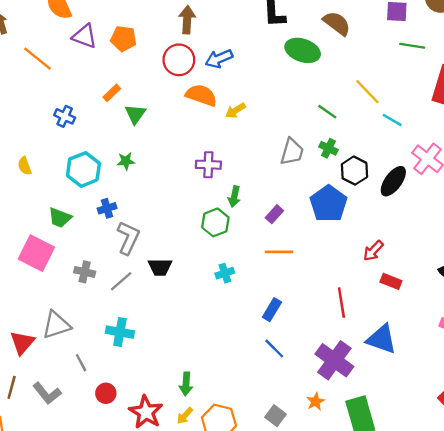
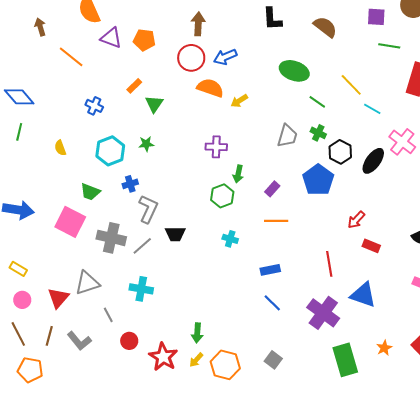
green ellipse: (303, 50) -> (294, 71), moved
gray cross: (85, 272) -> (111, 238), size x1.6
cyan cross: (225, 273) -> (230, 239), turned 35
blue rectangle: (272, 310) -> (270, 270), turned 48
orange star: (316, 402) -> (384, 348), moved

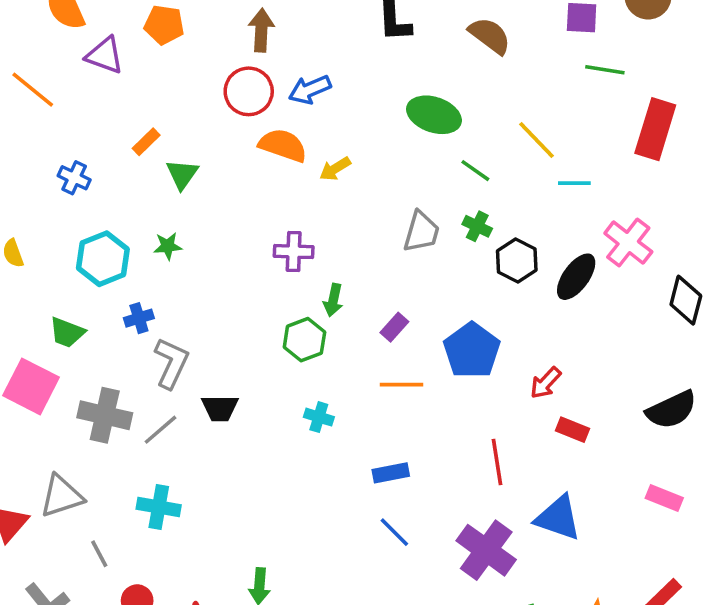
orange pentagon: (144, 40) -> (164, 25), moved
cyan line: (372, 109) -> (574, 183), turned -30
blue pentagon: (318, 180) -> (472, 350), moved

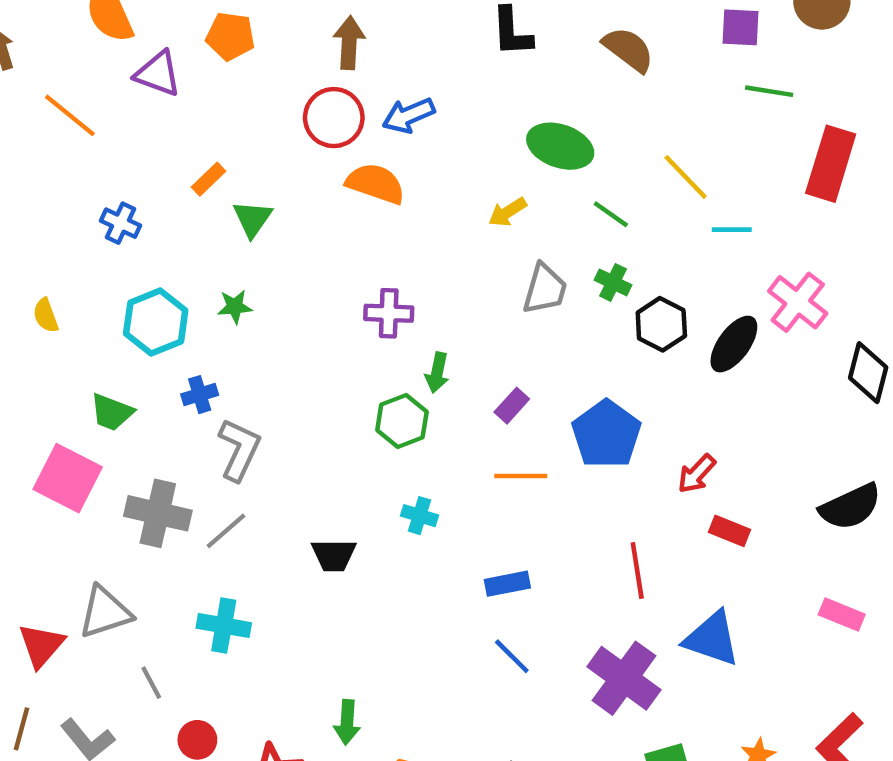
yellow arrow: (335, 169) -> (507, 212), moved
black trapezoid: (220, 408) -> (334, 555), moved

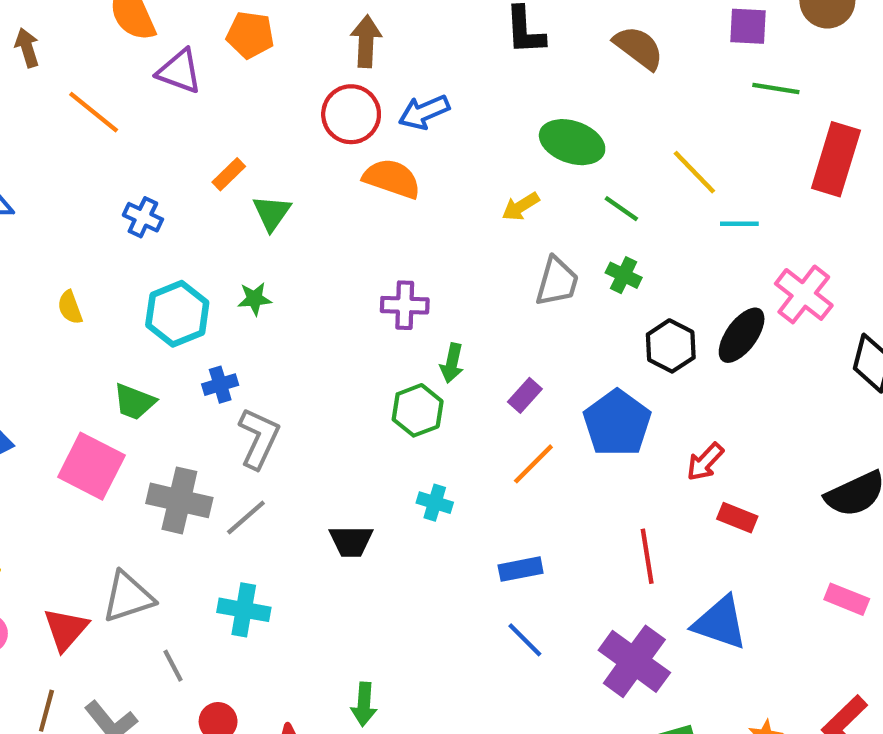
black hexagon: (661, 324) -> (671, 346), moved
orange line: (521, 476) -> (533, 464), turned -45

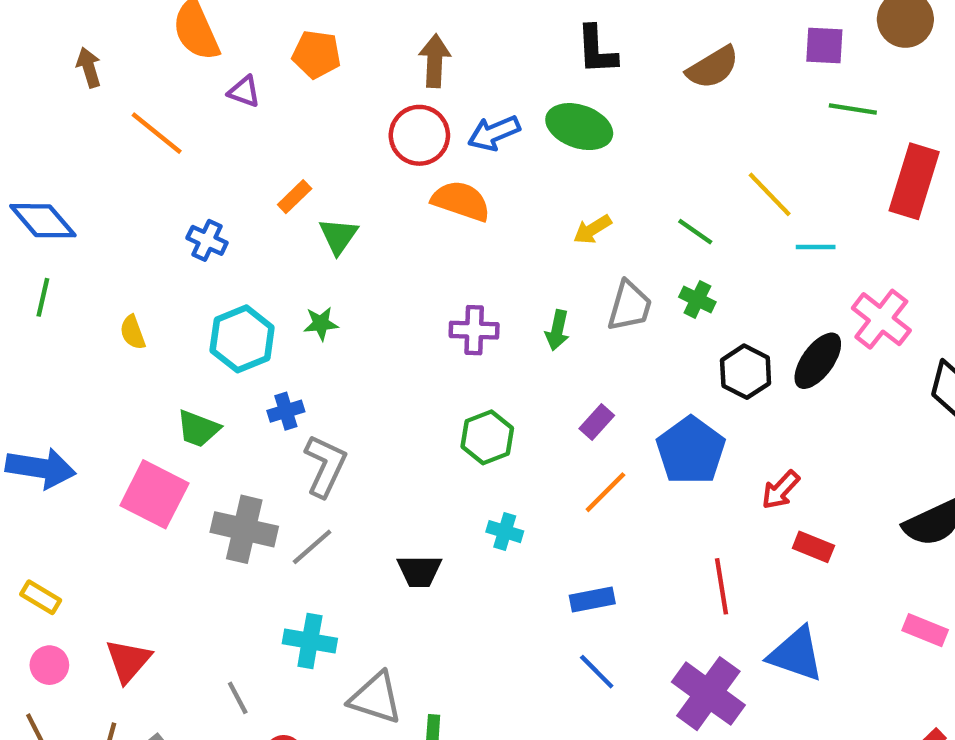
brown semicircle: (639, 48) -> (713, 67), turned 112
purple triangle: (179, 71) -> (244, 92), size x0.7
green ellipse: (572, 142) -> (579, 127), moved
green arrow: (452, 363) -> (557, 330), moved
gray triangle: (128, 597) -> (376, 698), moved, turned 36

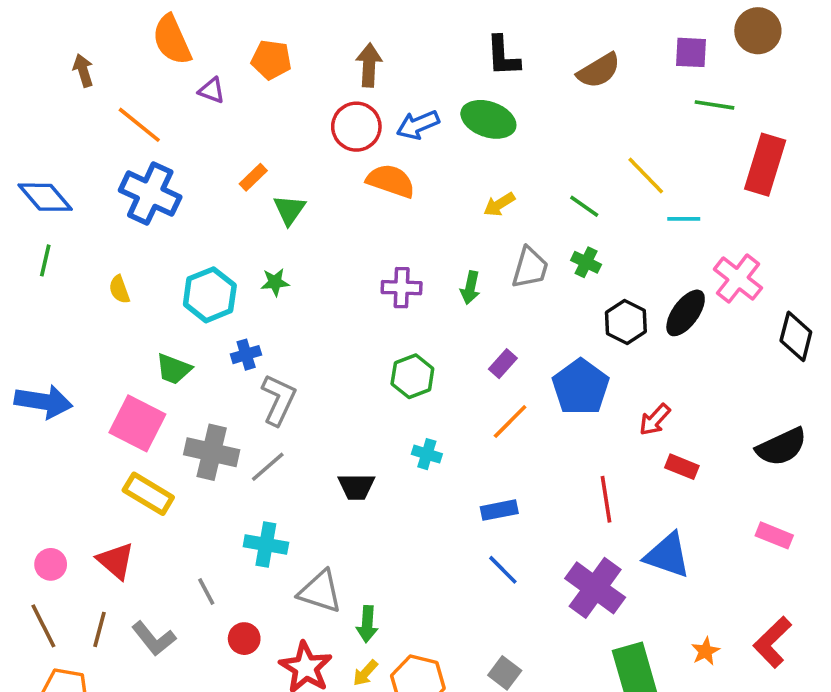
blue cross: (207, 240) -> (150, 194), moved, size x1.8
yellow rectangle: (41, 597) -> (148, 494), moved, size x1.5
red triangle: (128, 661) -> (116, 561), turned -30

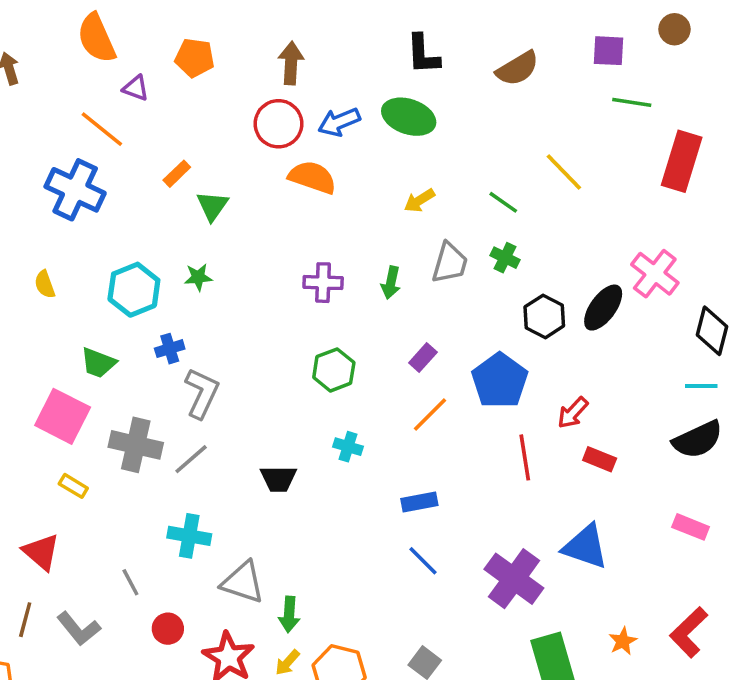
brown circle: (758, 31) -> (674, 29), size x0.7
orange line: (139, 125) -> (102, 129), moved
cyan line: (684, 219) -> (701, 386), moved
yellow rectangle: (148, 494) -> (73, 486), size x0.6
red line: (606, 499) -> (525, 457), moved

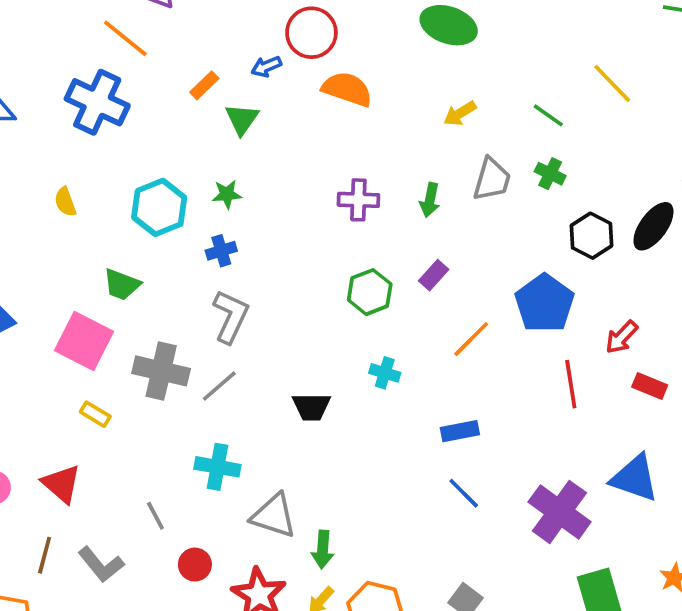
blue arrow: (339, 122) -> (266, 67), moved, size x0.7
blue cross: (170, 349) -> (221, 251), moved
purple rectangle: (423, 357) -> (434, 275), moved

